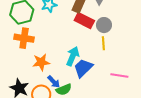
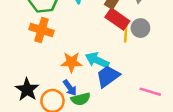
yellow line: (103, 43) -> (126, 34), moved
cyan arrow: (73, 56) -> (97, 60), turned -96
orange star: (41, 62) -> (71, 62), moved

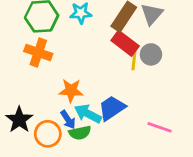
cyan arrow: (97, 60) -> (88, 114), moved

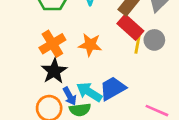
orange cross: (38, 53) -> (52, 44), moved, turned 35
orange star: (71, 90) -> (90, 45), moved
black star: (19, 120) -> (54, 71), moved

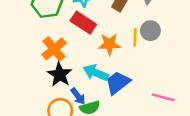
red rectangle: (130, 27) -> (83, 23), moved
orange star: (90, 45) -> (109, 44), moved
cyan arrow: (89, 92) -> (96, 73), moved

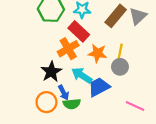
gray circle: (150, 31) -> (120, 67), moved
orange cross: (54, 49) -> (68, 49), moved

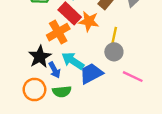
orange star: (98, 53) -> (89, 21), moved
blue arrow: (64, 93) -> (55, 70), moved
pink line: (135, 106) -> (133, 77), moved

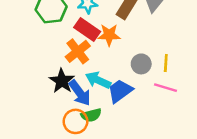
yellow line: (114, 35) -> (166, 63), moved
blue arrow: (55, 70) -> (80, 93), size x1.5
orange circle: (34, 90) -> (75, 121), moved

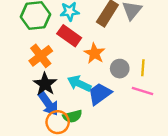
orange star: (109, 35) -> (94, 53), moved, turned 30
orange cross: (78, 51) -> (41, 56), moved
blue arrow: (80, 93) -> (48, 104), moved

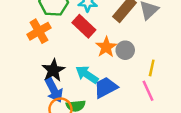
orange cross: (41, 56) -> (39, 31), moved
gray circle: (120, 69) -> (125, 50), moved
pink line: (142, 91) -> (148, 91), turned 40

